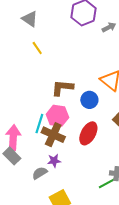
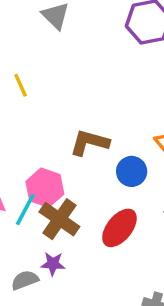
yellow line: (37, 48) -> (21, 85), moved
pink hexagon: (57, 116) -> (45, 188), moved
cyan line: (39, 124) -> (25, 209), moved

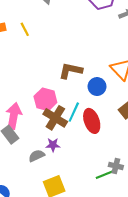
yellow line: (21, 85) -> (25, 29), moved
cyan line: (25, 209) -> (74, 112), moved
red ellipse: (119, 228) -> (92, 121), turned -55

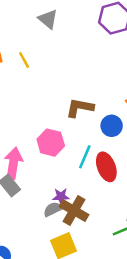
brown cross: (55, 118) -> (74, 211), moved
gray semicircle: (37, 156) -> (53, 209), moved

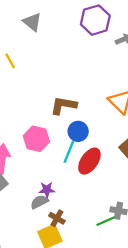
blue circle: (112, 126) -> (78, 131), moved
red ellipse: (106, 167) -> (89, 161), turned 56
brown cross: (74, 211) -> (57, 218), moved, size x0.6

